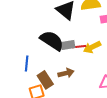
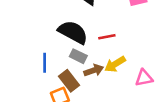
gray rectangle: (68, 45) -> (78, 56), moved, turned 40
yellow arrow: (92, 47) -> (115, 64), moved

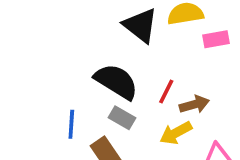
red line: (107, 37) -> (166, 91), turned -56
brown arrow: (94, 70) -> (194, 104), moved

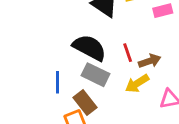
red line: (166, 91) -> (128, 53), turned -42
gray rectangle: (122, 118) -> (96, 75), size x1.4

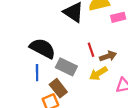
black semicircle: (89, 48) -> (43, 48), moved

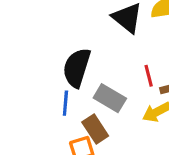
black semicircle: (43, 48) -> (77, 68), turned -105

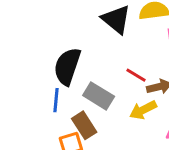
red line: (149, 76) -> (136, 75), turned -45

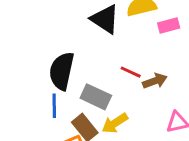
yellow arrow: (143, 110) -> (115, 123), moved

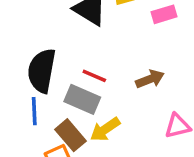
red line: (131, 72) -> (94, 76), moved

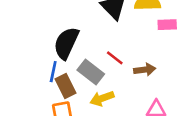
red line: (94, 76) -> (115, 58), moved
brown rectangle: (70, 135) -> (65, 86), moved

